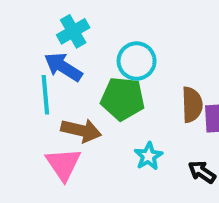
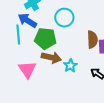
green pentagon: (123, 99) -> (45, 39), moved
brown arrow: (81, 130) -> (51, 58), moved

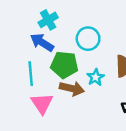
cyan line: (18, 35) -> (31, 74), moved
cyan star: (70, 66) -> (96, 77), moved

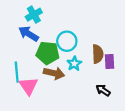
cyan circle: (88, 39) -> (67, 41), moved
cyan line: (31, 74) -> (17, 72), moved

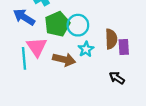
blue arrow: (28, 34) -> (24, 17), moved
green pentagon: (48, 53) -> (57, 24), moved, turned -30
pink triangle: (28, 86) -> (37, 47), moved

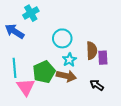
green pentagon: (57, 24) -> (44, 72), moved
pink triangle: (37, 47) -> (26, 87), moved
brown arrow: (64, 60) -> (66, 76), moved

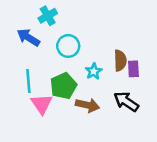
cyan circle: (62, 38) -> (68, 46), moved
brown arrow: (66, 76) -> (88, 105), moved
black arrow: (97, 85) -> (126, 102), size x1.5

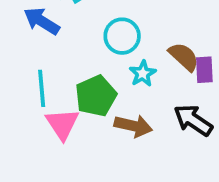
cyan circle: (68, 46) -> (122, 36), moved
brown semicircle: (120, 60) -> (184, 57), turned -45

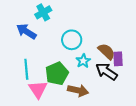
black arrow: (193, 120) -> (106, 71), moved

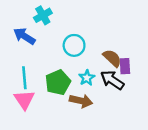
cyan star: (83, 61) -> (87, 78), moved
pink triangle: (38, 89) -> (24, 100), moved

